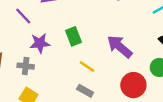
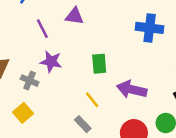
green rectangle: (73, 36) -> (99, 64), moved
purple arrow: (120, 47) -> (132, 89), turned -44

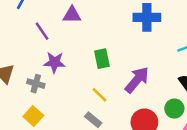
purple arrow: (132, 89) -> (137, 80), turned 124

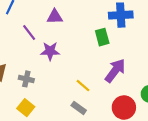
green rectangle: (102, 59) -> (102, 37), moved
purple star: (55, 62) -> (50, 51), moved

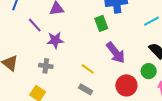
purple arrow: (115, 71) -> (116, 53), turned 110
gray cross: (26, 79) -> (46, 66), moved

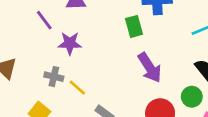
yellow line: (88, 69) -> (77, 88), moved

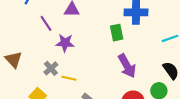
gray cross: (54, 77) -> (51, 68), turned 32
yellow line: (77, 88) -> (69, 78), turned -32

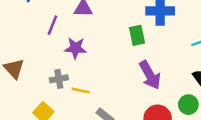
purple line: (46, 23) -> (52, 25), turned 56
gray cross: (51, 68) -> (59, 79), turned 32

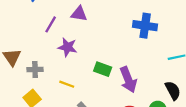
green rectangle: (137, 35) -> (103, 69), moved, turned -66
gray cross: (59, 79) -> (35, 70), moved

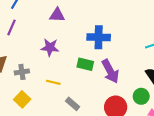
purple line: (51, 24) -> (12, 27), moved
blue cross: (145, 26) -> (99, 37), moved

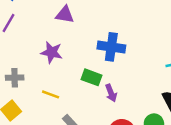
purple arrow: (110, 71) -> (111, 93), moved, size x0.6

